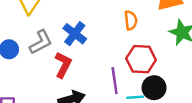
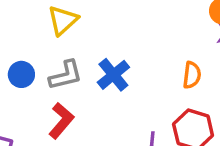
red L-shape: (63, 65) -> (61, 121), moved

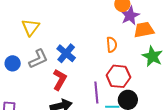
red L-shape: (61, 121) -> (60, 80), moved

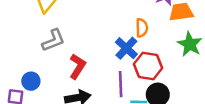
blue cross: (66, 53) -> (126, 48), moved
blue circle: (13, 63) -> (31, 81), moved

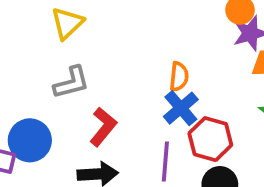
orange semicircle: (142, 28) -> (179, 77), moved
blue circle: (31, 81) -> (30, 140), size x1.5

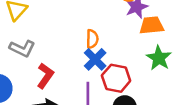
gray L-shape: (71, 83) -> (22, 48), turned 45

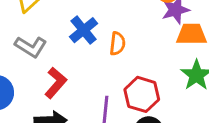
blue cross: (95, 59) -> (84, 30), moved

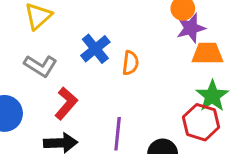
red hexagon: (142, 94) -> (201, 122), moved

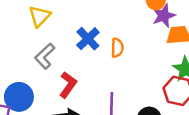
gray L-shape: (40, 66) -> (45, 56), turned 110

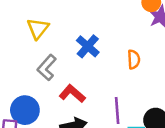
orange semicircle: (117, 48) -> (134, 59), moved
red L-shape: (68, 85) -> (72, 94), turned -80

